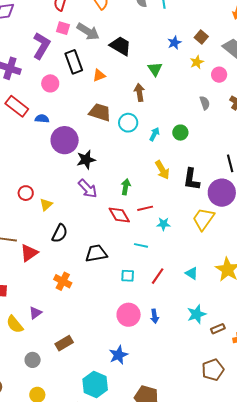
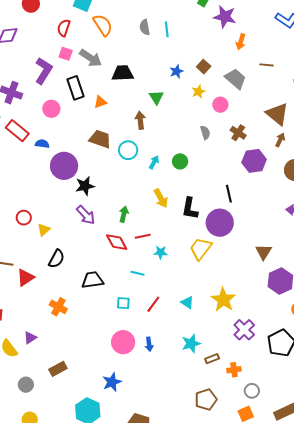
black trapezoid: (120, 46) -> (123, 73), turned -35

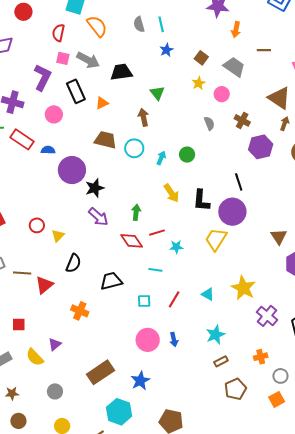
blue star: (177, 71) -> (166, 50), moved
brown rectangle: (212, 359) -> (221, 361), moved
brown rectangle: (58, 369) -> (100, 372), moved, size x1.5

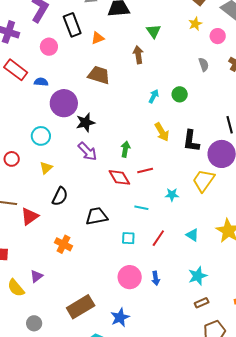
cyan circle: (134, 148) -> (41, 136), moved
red circle: (37, 225) -> (12, 159), moved
cyan star: (176, 247) -> (172, 195), moved

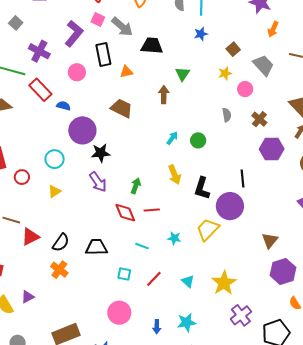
black semicircle: (60, 196) -> (61, 243), moved
blue arrow: (156, 278) -> (157, 327), moved

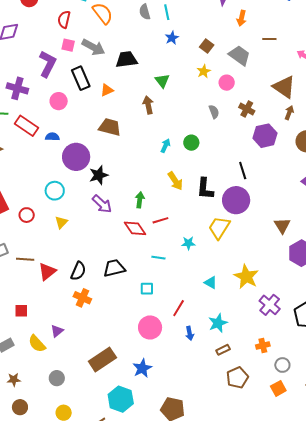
red line: (154, 279) -> (179, 308), moved

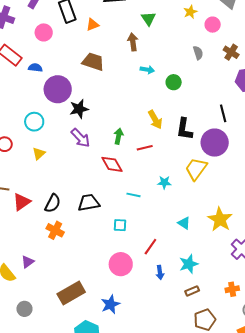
cyan arrow: (165, 146) -> (147, 70), moved, turned 72
red line: (160, 220) -> (145, 148), moved

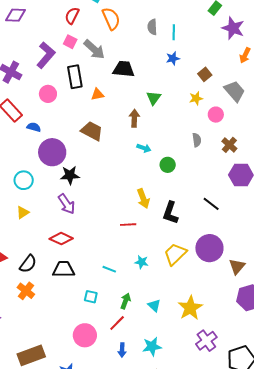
black line: (223, 113) -> (211, 204), turned -48
green arrow: (118, 136) -> (126, 301), moved
purple circle: (215, 143) -> (209, 248), moved
red diamond: (112, 164) -> (61, 239), moved, turned -45

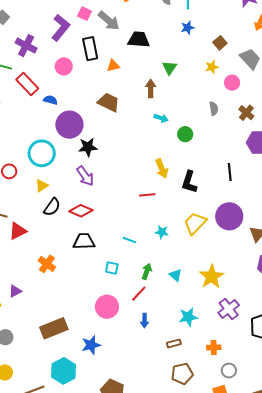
cyan circle: (24, 180) -> (42, 153), size x1.4
black line: (211, 204) -> (230, 172), turned 48
black semicircle: (28, 264) -> (52, 207), moved
cyan star: (152, 347) -> (188, 317), moved

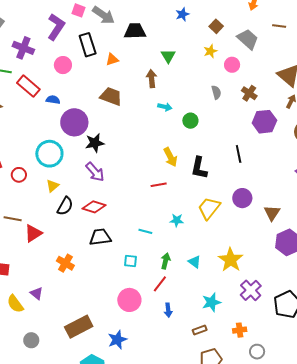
purple circle: (229, 216) -> (242, 198), size x0.7
purple triangle: (15, 291) -> (37, 293), turned -48

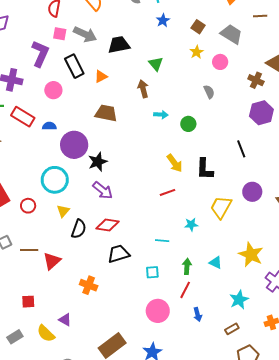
brown cross: (249, 93) -> (256, 80), moved

